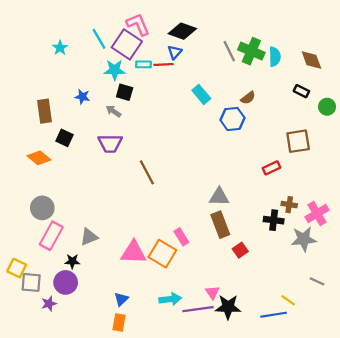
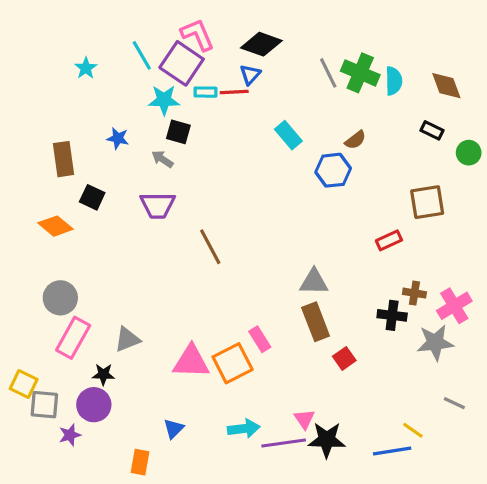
orange square: (162, 254) -> (233, 363), turned 32
orange rectangle: (119, 322) -> (140, 462), moved

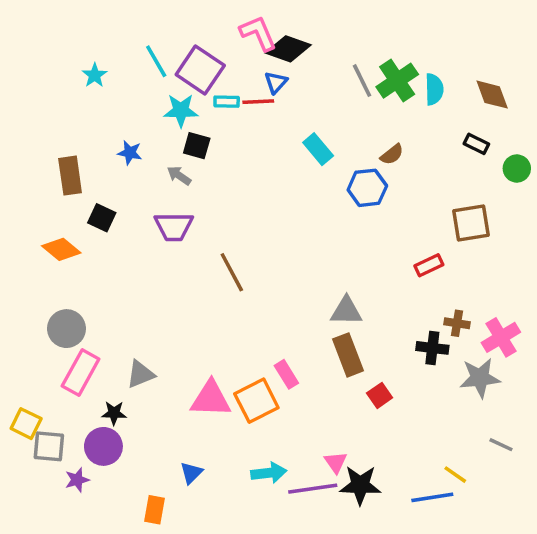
pink L-shape: (197, 35) -> (258, 33), moved
green cross: (360, 73) -> (397, 81), turned 33

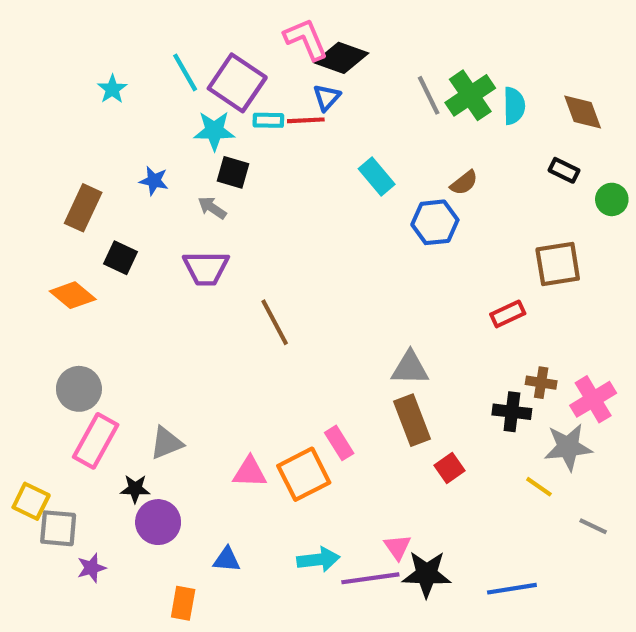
brown rectangle: (70, 176) -> (83, 208), turned 33
pink triangle: (211, 399) -> (250, 472), size x0.7
purple circle: (103, 446) -> (158, 522), moved
blue triangle: (191, 473) -> (227, 560), turned 50
yellow line: (455, 475) -> (539, 487), moved

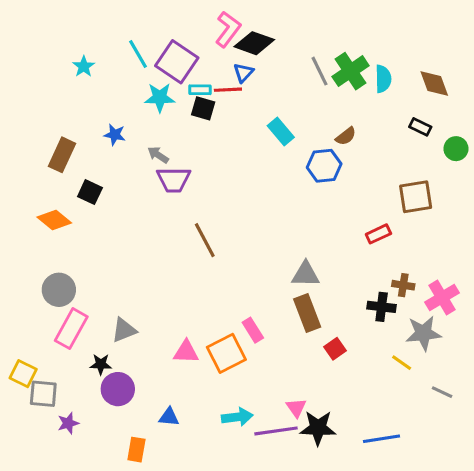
pink L-shape: (306, 39) -> (228, 29), turned 60
black square: (233, 172) -> (203, 108), moved
purple trapezoid: (206, 268) -> (174, 180), moved

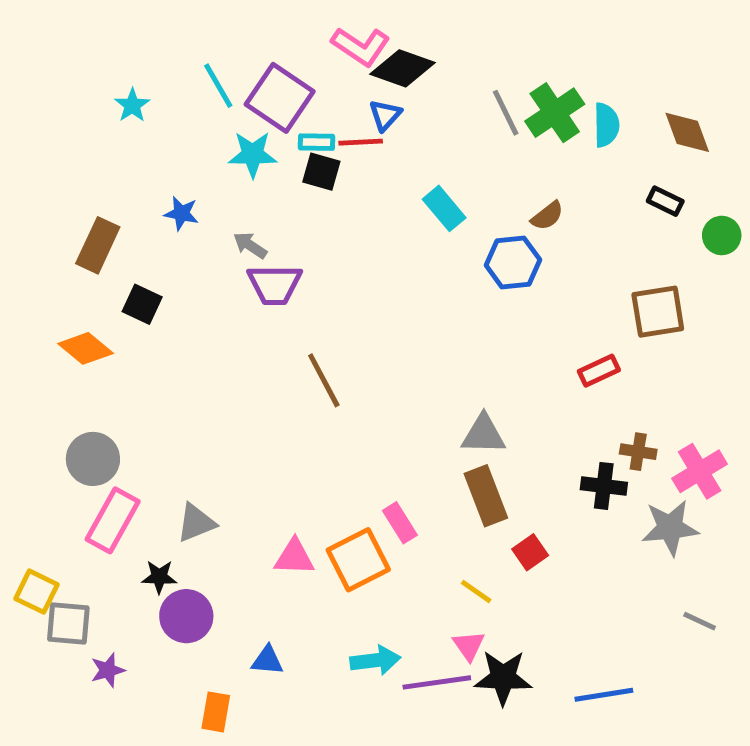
pink L-shape: (228, 29) -> (361, 46), turned 87
yellow line: (402, 363) -> (476, 592), moved

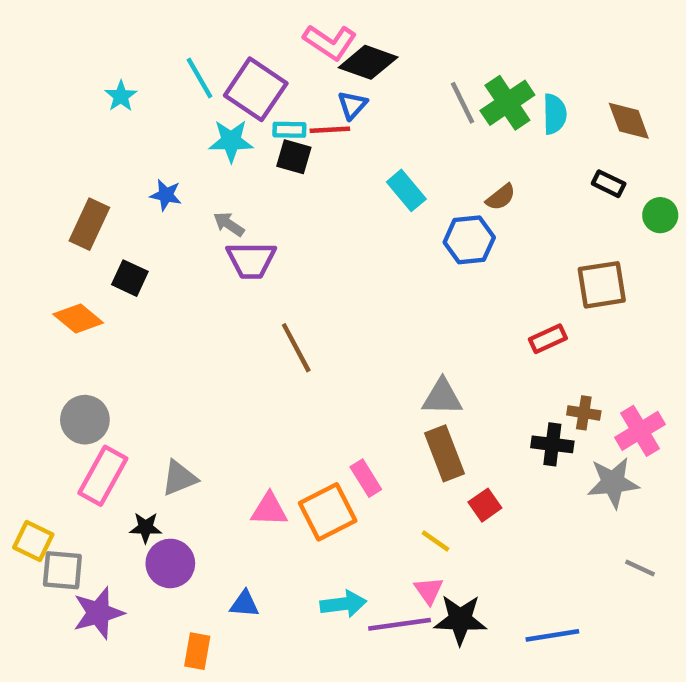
purple star: (108, 670) -> (98, 613), size x1.6

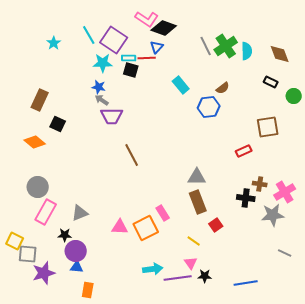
blue star: (166, 195) -> (99, 87), moved
blue triangle: (244, 604) -> (77, 267), moved
black star: (460, 620) -> (205, 276), size x0.6

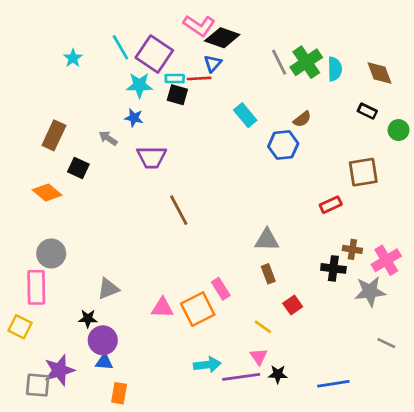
gray arrow: (102, 100) -> (108, 138), moved
brown rectangle: (198, 202) -> (268, 274), size x0.6
pink rectangle: (46, 212) -> (36, 287), moved, turned -30
gray square: (28, 254) -> (38, 385), moved

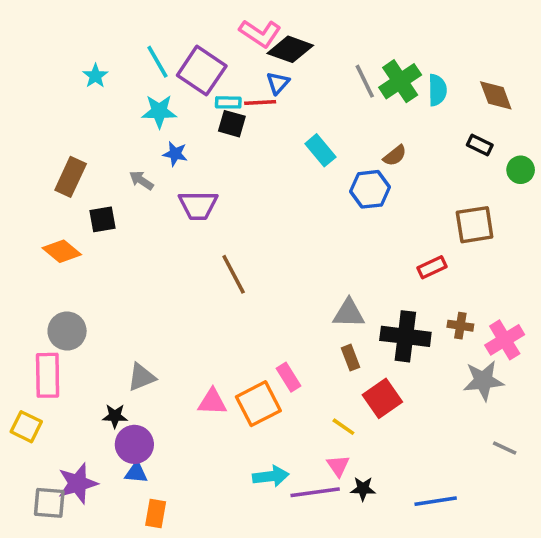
cyan star: (139, 85) -> (159, 111), moved
black square: (78, 168) -> (102, 219), turned -35
black cross: (333, 268) -> (405, 336), moved, size x1.5
red square: (293, 305) -> (382, 398), size x1.5

